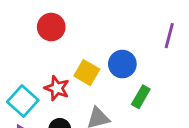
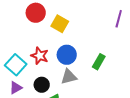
blue circle: (122, 64) -> (67, 55), moved
yellow square: (87, 73) -> (60, 24), moved

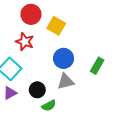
red star: (40, 56) -> (25, 42), moved

